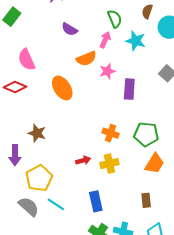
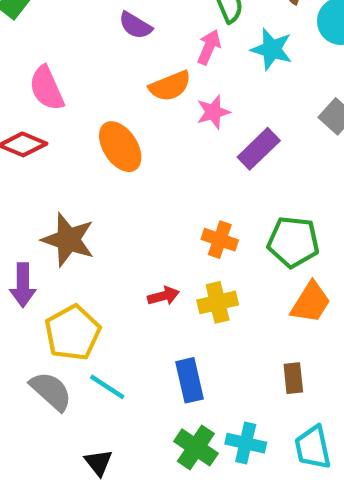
purple rectangle: (129, 89) -> (259, 149), turned 42
brown star: (37, 133) -> (68, 240), size x1.4

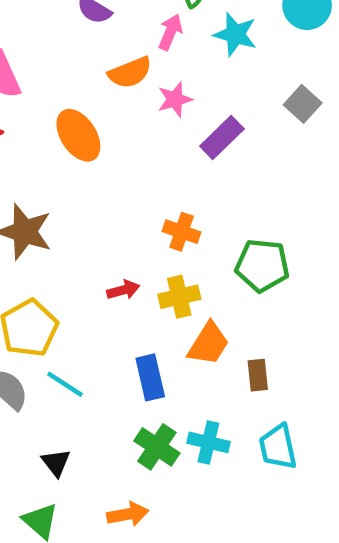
green pentagon: (293, 242) -> (262, 265), moved
orange trapezoid: (311, 302) -> (208, 344), moved

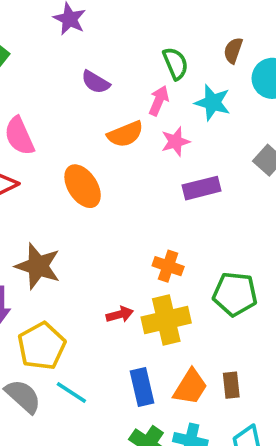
pink star: (175, 99) -> (175, 142), moved
purple rectangle: (222, 138) -> (202, 188), turned 30
yellow cross: (179, 297) -> (166, 320), size x1.4
orange trapezoid: (208, 344) -> (190, 387), moved

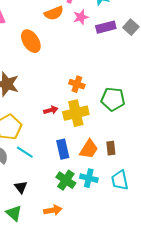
purple rectangle: (202, 188) -> (106, 27), moved

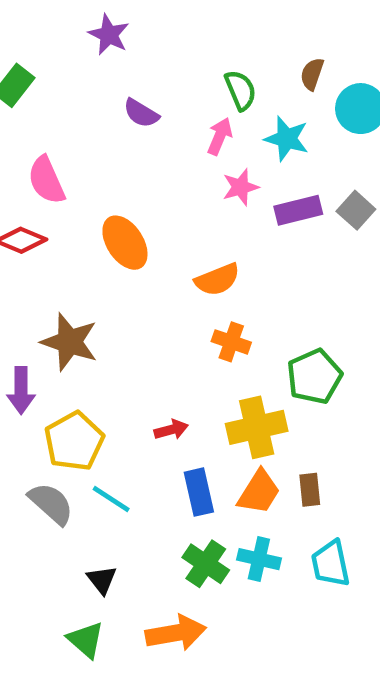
orange semicircle: (54, 13) -> (217, 280), moved
green pentagon: (113, 99) -> (314, 377), turned -30
red arrow: (51, 110) -> (171, 430), moved
yellow cross: (76, 113) -> (257, 427), moved
orange arrow: (53, 210) -> (176, 633), size x1.4

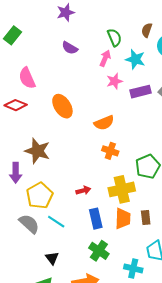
purple star: (109, 35) -> (66, 12), moved, turned 30
orange trapezoid: (259, 492) -> (123, 219), turned -30
cyan cross: (259, 559) -> (133, 268), moved

